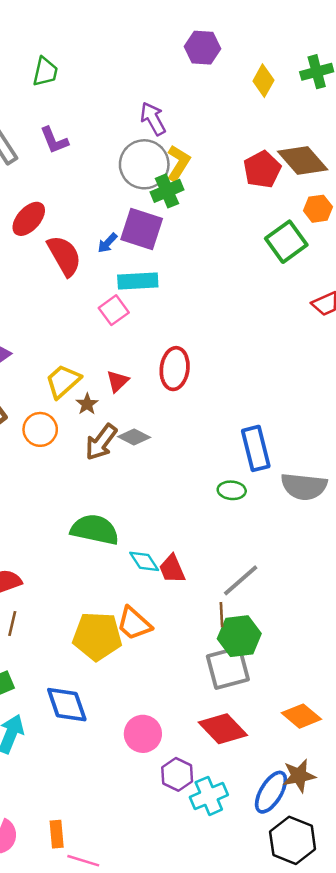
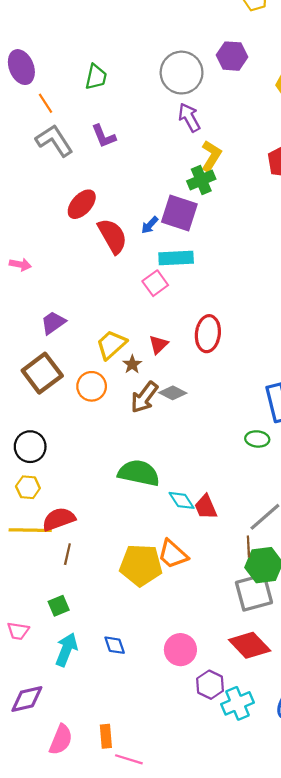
gray circle: (144, 164) -> (182, 73), moved
blue diamond: (67, 705) -> (115, 645), moved, size x0.6

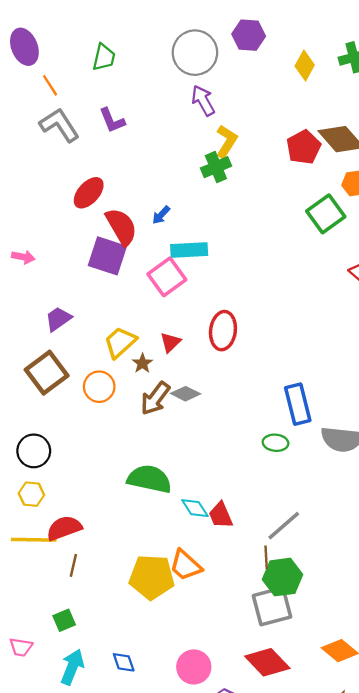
purple square: (179, 213) -> (107, 256), moved
pink square: (155, 283) -> (167, 277), size x1.4

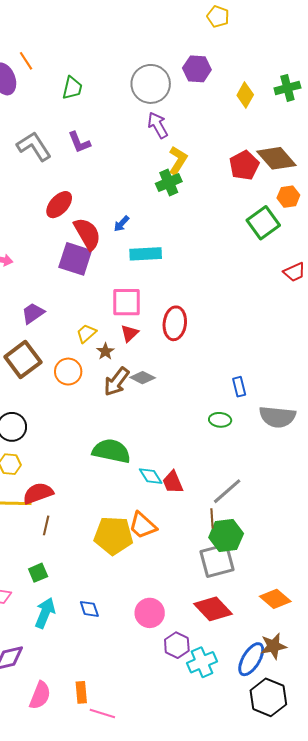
orange line: (50, 85) -> (26, 61), moved
pink square: (167, 277) -> (127, 302), moved, turned 36
yellow trapezoid: (120, 342) -> (86, 333), size x0.7
blue rectangle: (298, 404) -> (239, 387), size x0.6

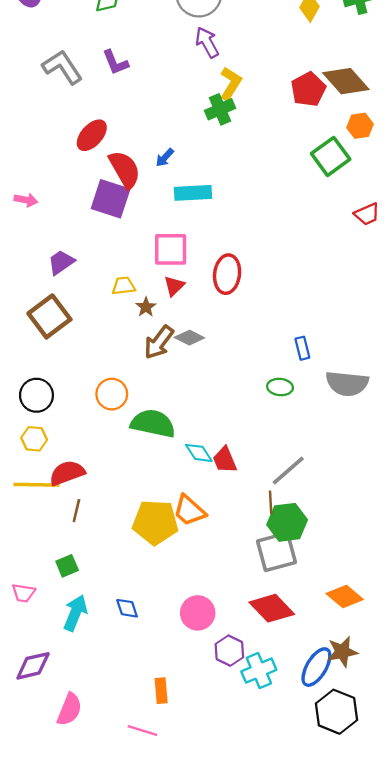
yellow trapezoid: (86, 333) -> (124, 286), turned 35
orange circle: (68, 372) -> (112, 394), moved
orange rectangle: (81, 692) -> (161, 691), moved

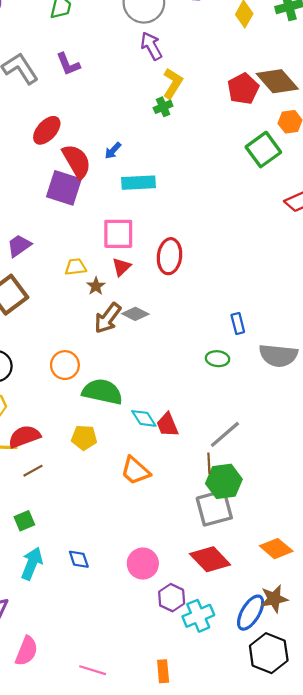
green cross: (220, 109) -> (163, 107), size x0.7
brown line: (76, 511) -> (33, 471), turned 48
yellow pentagon: (155, 522) -> (84, 438), moved, size x0.6
orange rectangle: (161, 691) -> (163, 671), moved

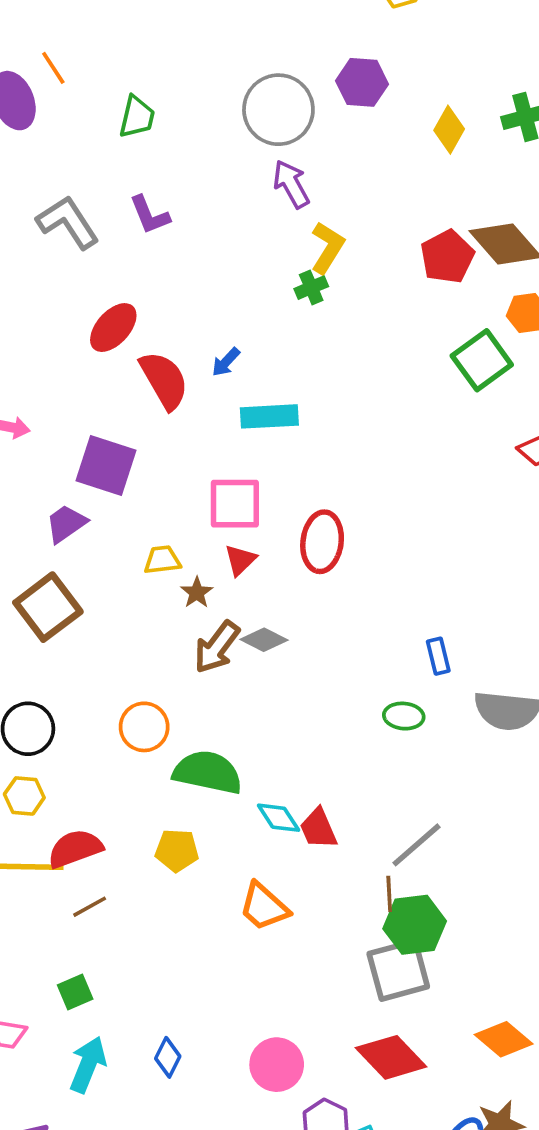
purple square: (64, 188) -> (106, 465), moved
blue diamond: (79, 559) -> (168, 1057), turned 45

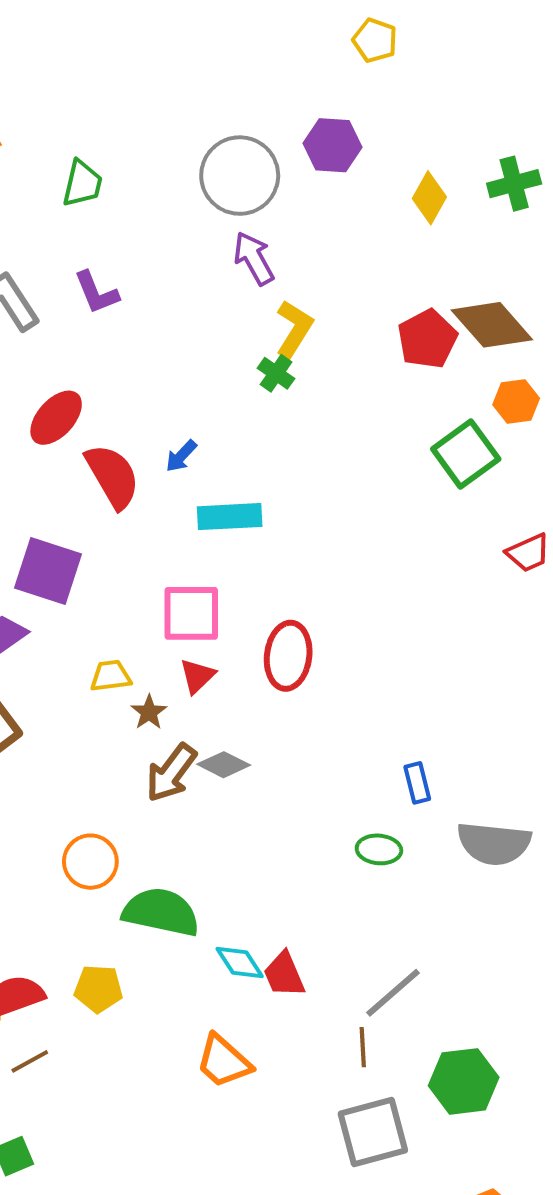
green cross: (311, 288) -> (276, 373), turned -32
yellow pentagon: (177, 850) -> (98, 989), moved
green hexagon: (415, 925) -> (464, 1081), moved

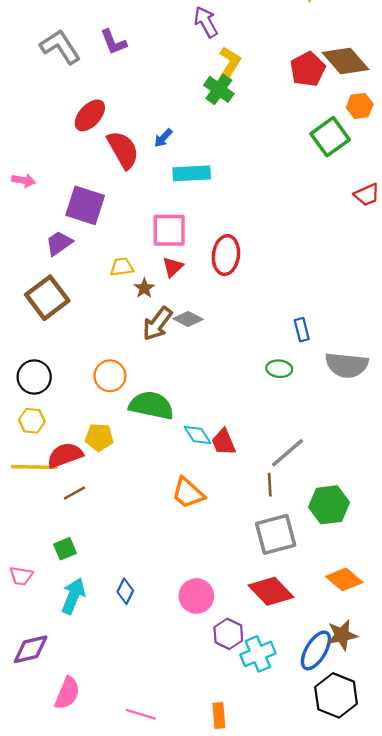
green cross: (276, 373) -> (219, 89), size x1.4
yellow pentagon: (98, 989) -> (99, 437), moved

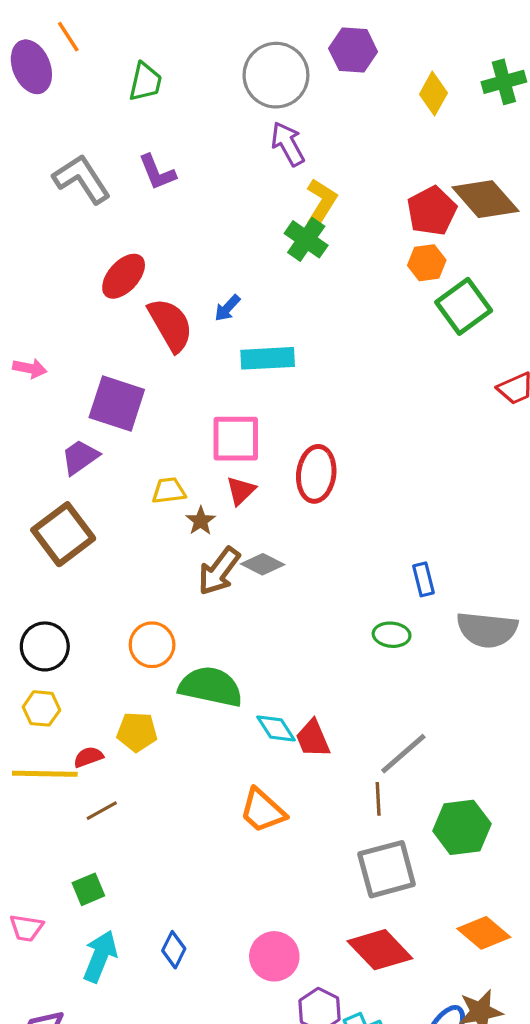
orange hexagon: (360, 106) -> (427, 263), moved
red semicircle: (65, 455) -> (88, 757), size x0.6

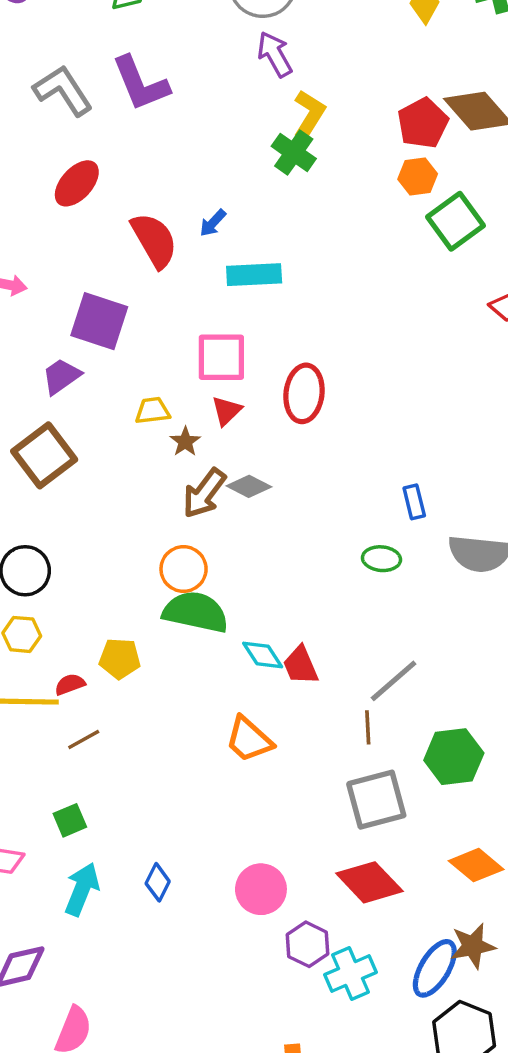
purple L-shape: (157, 172) -> (140, 84), size x1.5
red ellipse: (124, 276) -> (77, 183), moved
orange circle: (152, 645) -> (184, 569), moved

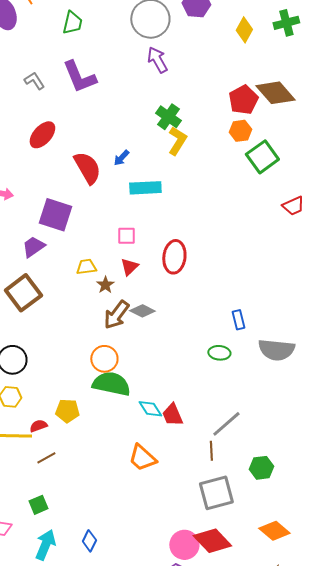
gray L-shape: (63, 90) -> (34, 81), size x0.6
yellow L-shape: (309, 115) -> (177, 141), moved
pink square: (221, 357) -> (126, 236), size x0.6
green hexagon: (454, 757) -> (261, 468), size x0.7
pink circle: (261, 889) -> (184, 545), moved

